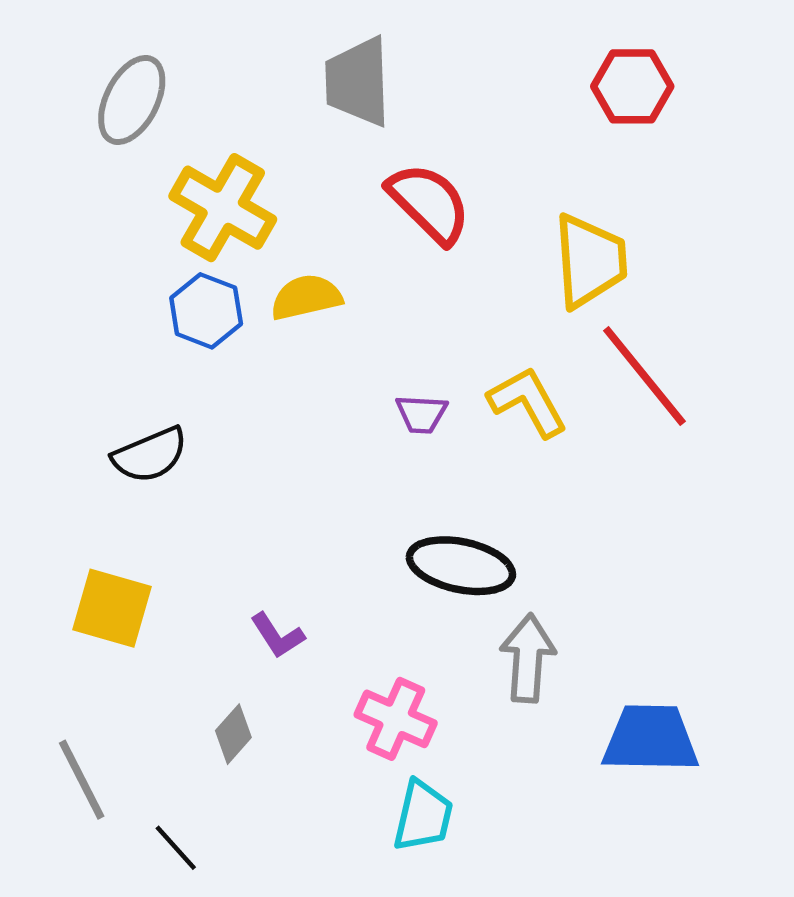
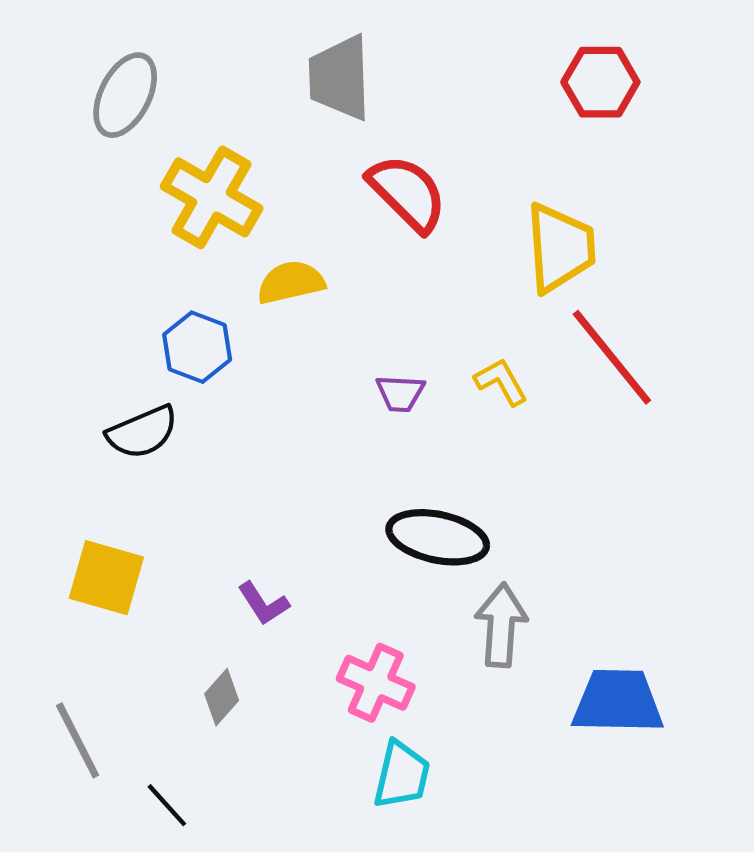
blue hexagon: (206, 311) -> (197, 347), moved
yellow L-shape: (528, 402) -> (501, 382), size x0.7

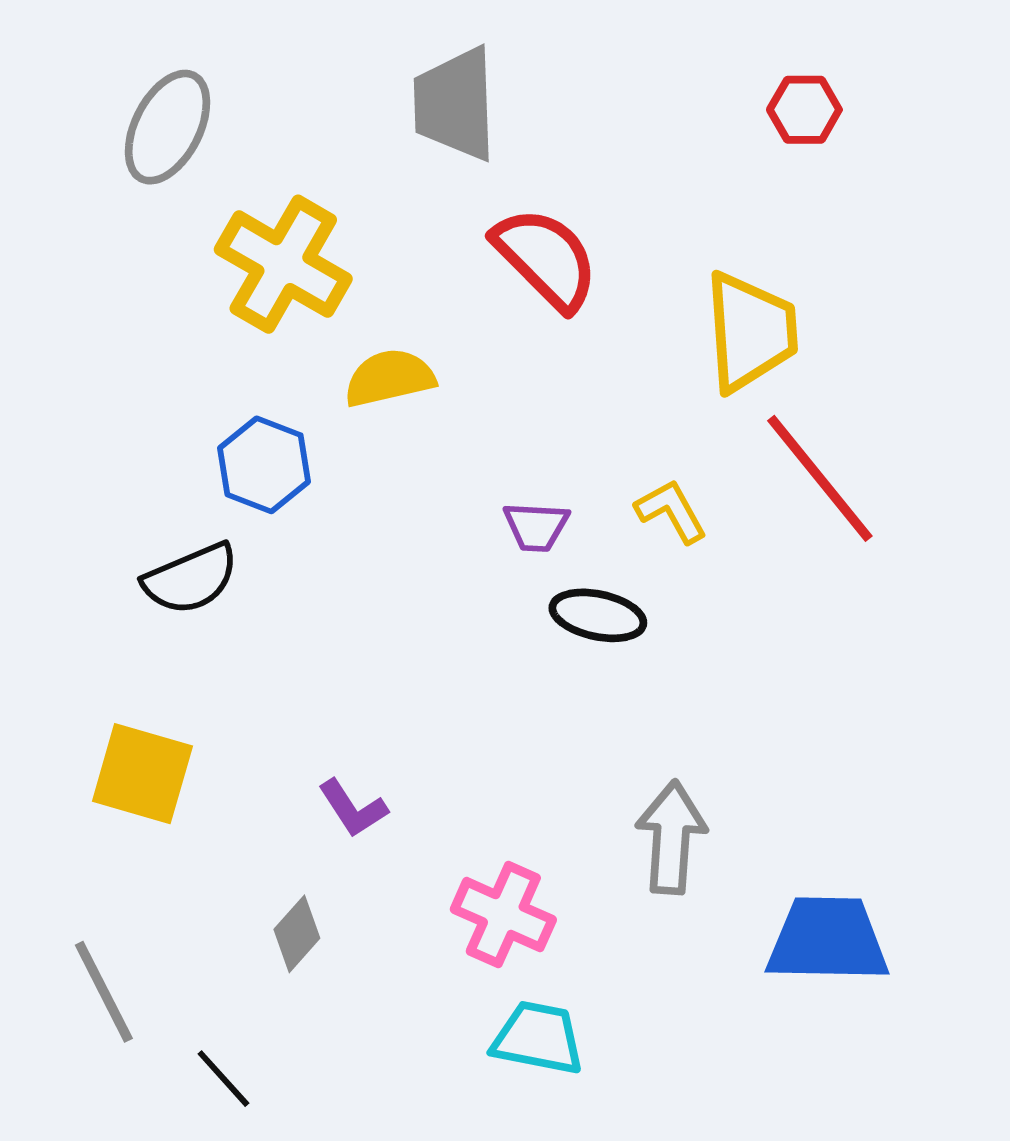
red hexagon: (600, 82) -> (804, 110), size x0.7
black ellipse: (438, 537) -> (598, 615), moved, size x0.7
cyan trapezoid: (402, 775) -> (538, 1038), turned -92

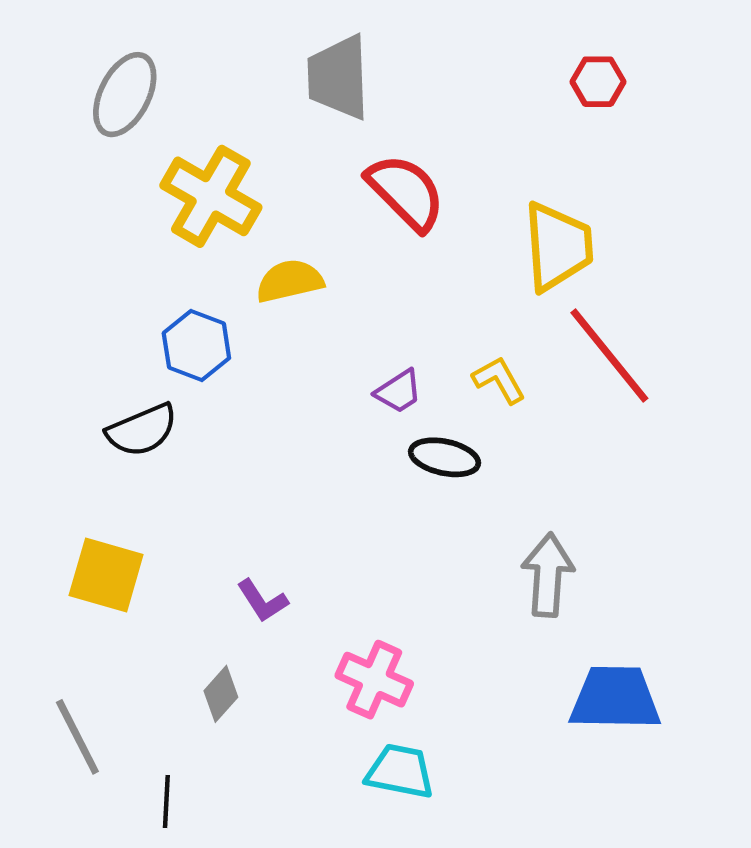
purple trapezoid: (536, 527) -> (399, 391), turned -36
gray arrow: (671, 837) -> (548, 575), moved
black line: (223, 1079) -> (166, 801), turned 45

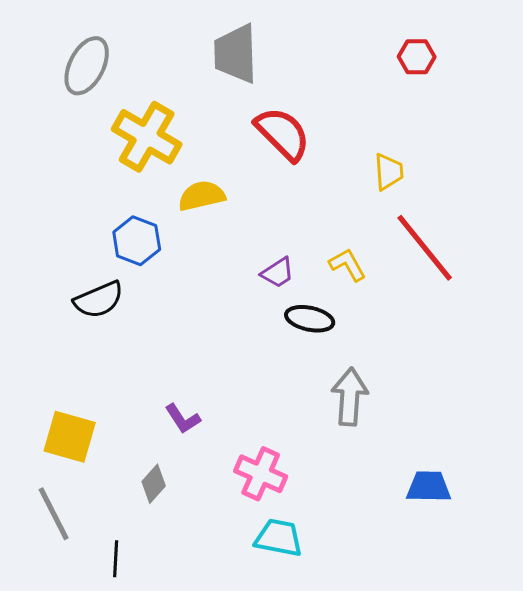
yellow trapezoid: (558, 247) -> (389, 172), size x0.6
yellow square: (106, 575) -> (70, 437), moved
gray arrow: (548, 575) -> (350, 397), moved
blue trapezoid: (615, 698) -> (429, 487), size x0.7

